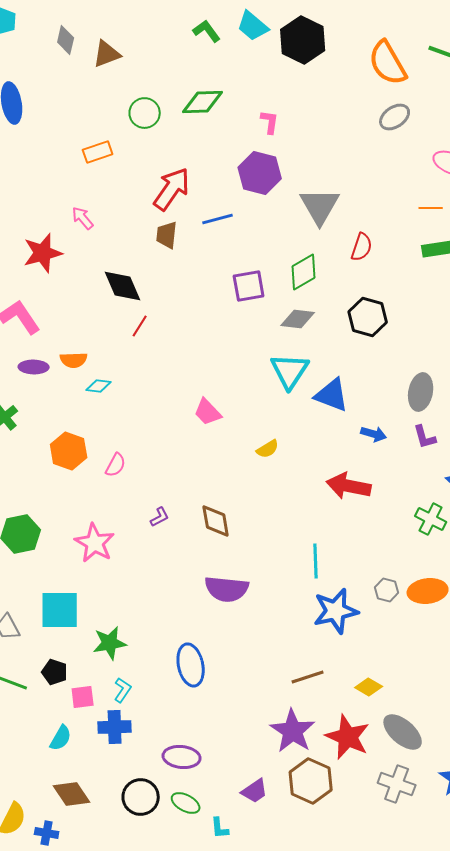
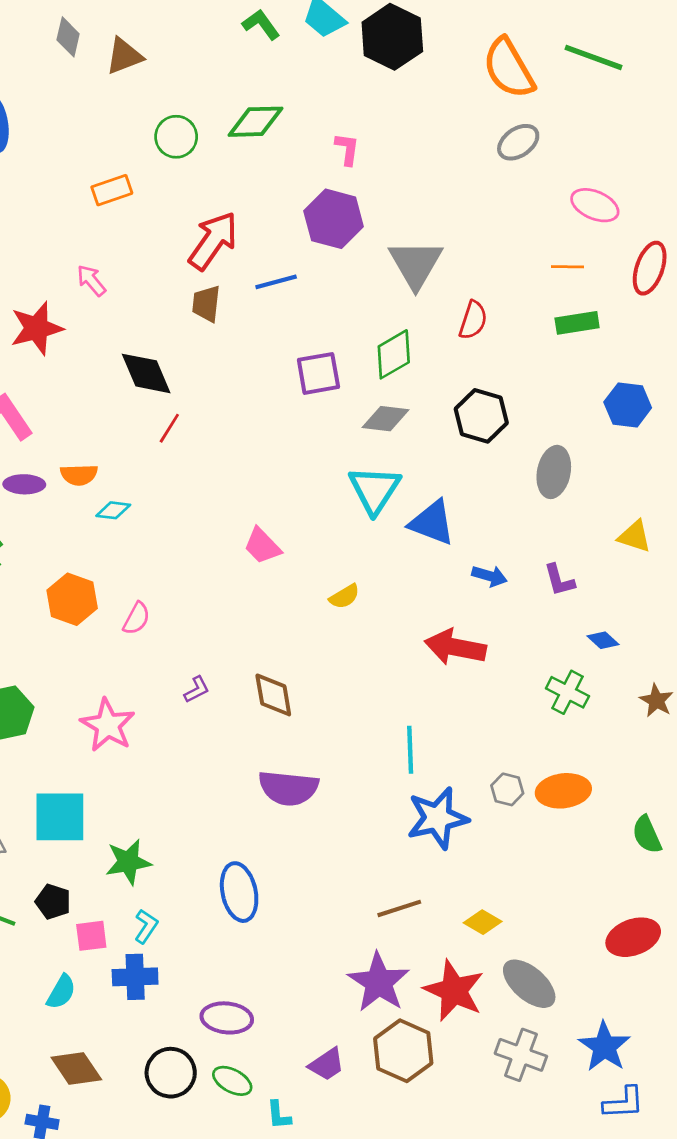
gray ellipse: (421, 392) -> (554, 472), moved

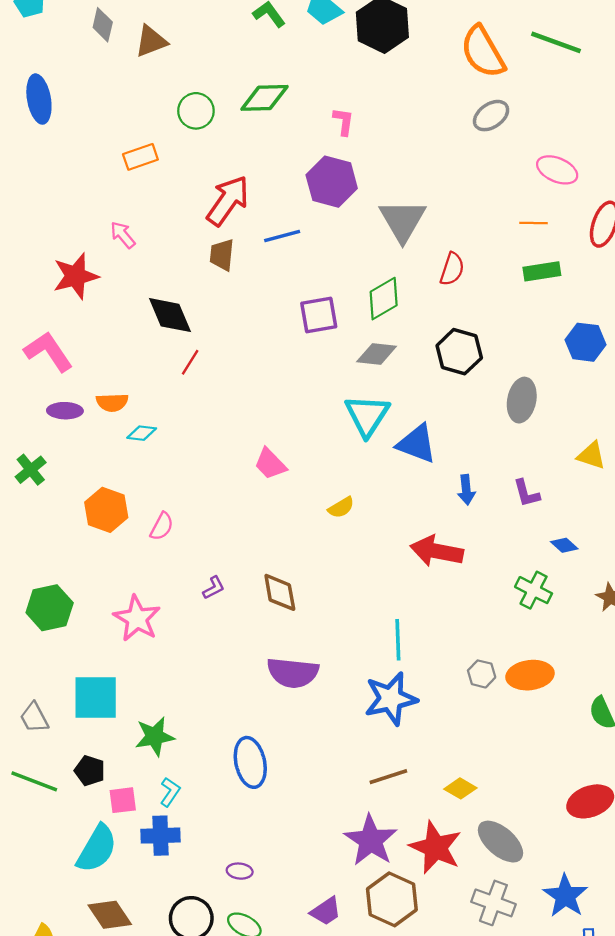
blue arrow: (489, 576) -> (466, 490), turned 68
blue star: (437, 818) -> (391, 699), moved
cyan semicircle: (61, 992) -> (97, 849), size x1.6
purple ellipse: (227, 1018) -> (240, 871), size x0.6

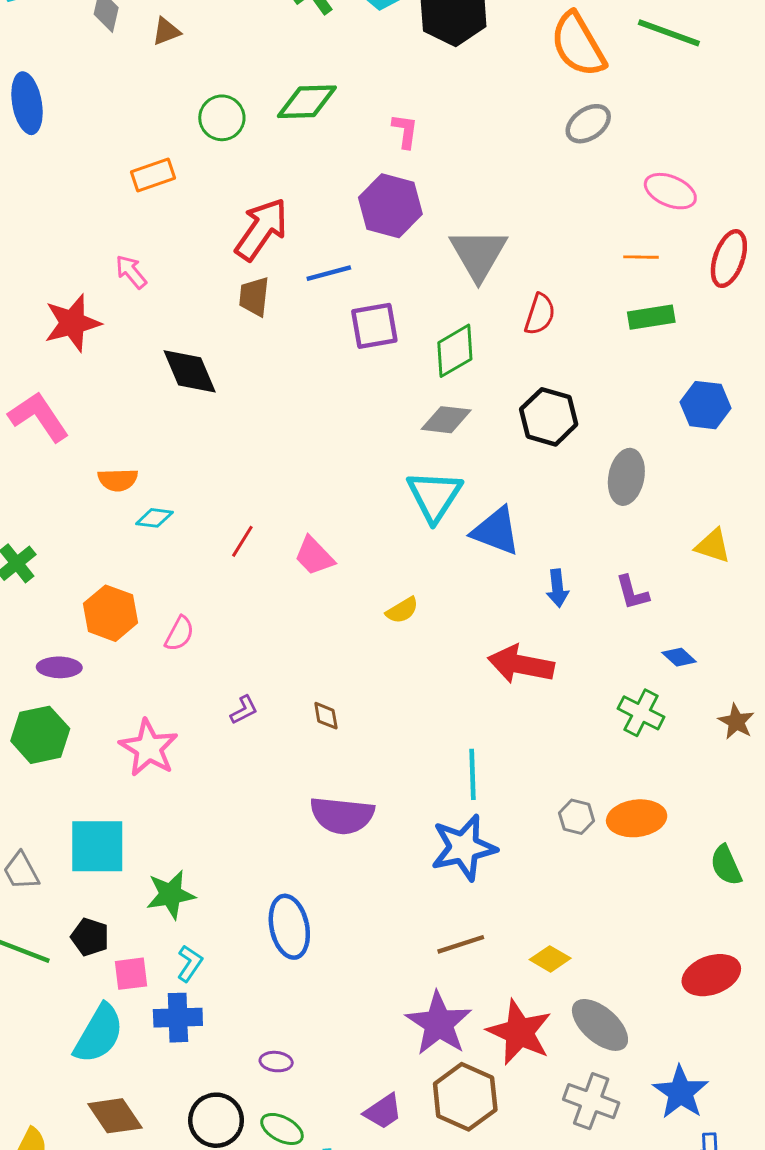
brown triangle: (151, 41) -> (166, 31), size x0.7
purple square: (319, 315) -> (374, 326), moved
red line: (190, 362) -> (242, 541), moved
purple ellipse: (65, 411) -> (59, 667), moved
brown diamond: (280, 592) -> (326, 716), size x0.6

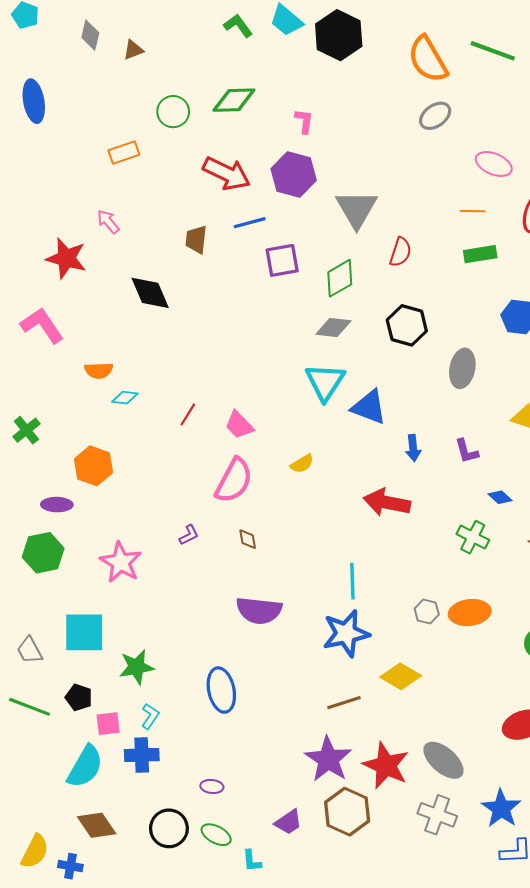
red arrow: (261, 229) -> (227, 173), moved, turned 81
red star: (72, 323) -> (66, 258), turned 30
pink semicircle: (179, 634) -> (234, 480), moved, size x1.8
yellow diamond: (550, 959) -> (401, 676), moved, size x1.4

